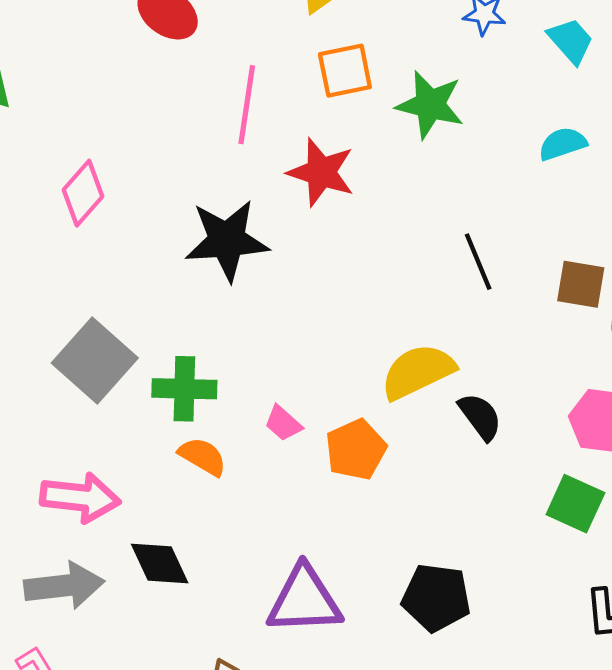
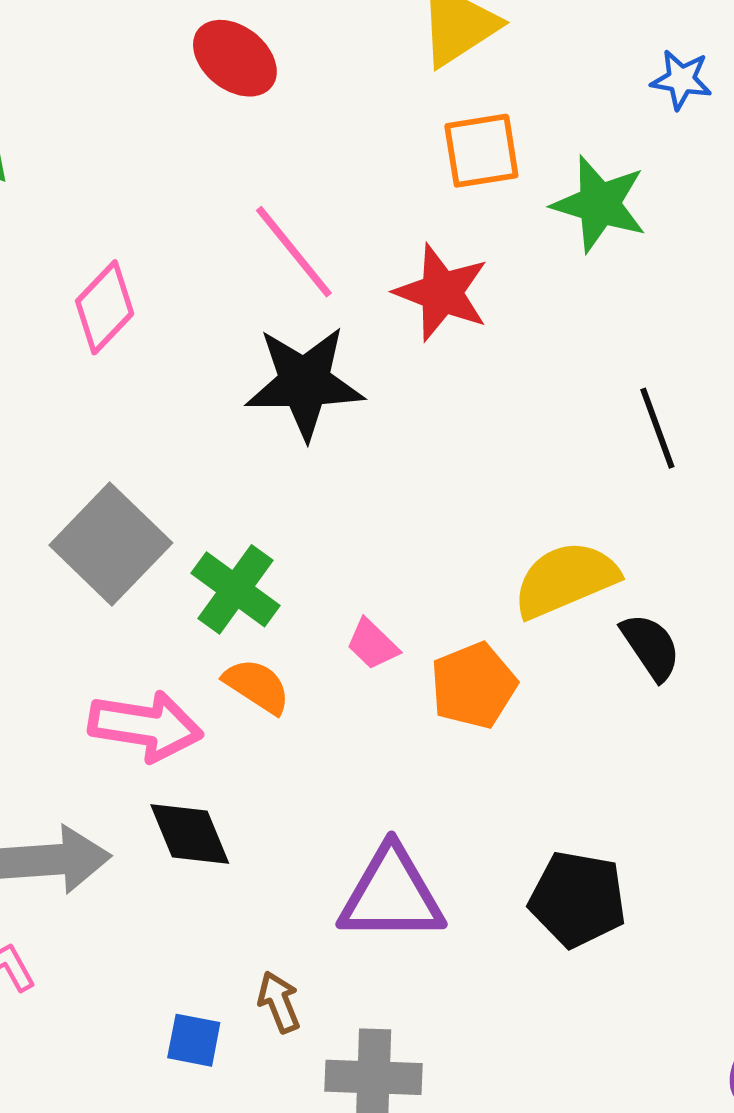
pink line: (247, 105) -> (294, 252), moved, turned -50
green cross: (184, 389) -> (235, 589), turned 32
pink arrow: (80, 498) -> (145, 726), moved

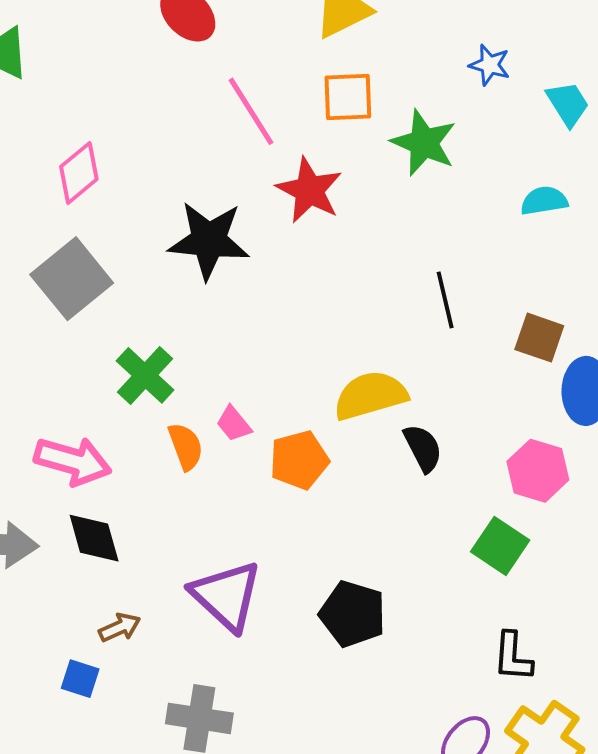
pink line: (294, 252) -> (251, 111), moved
gray square: (111, 544) -> (72, 279), moved
orange semicircle: (257, 686) -> (186, 446), moved, turned 30
purple triangle: (391, 895) -> (226, 596), turned 36
brown arrow: (279, 1002) -> (120, 627), moved, turned 81

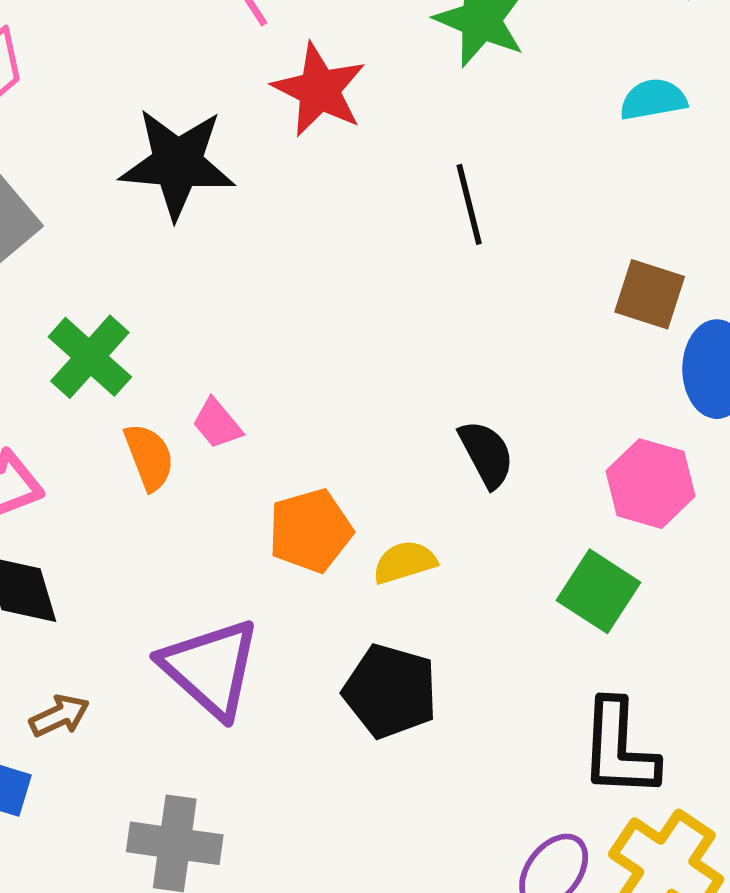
black line: (445, 300) -> (469, 204), moved
yellow semicircle: (370, 395) -> (405, 562), moved, size x0.6
orange pentagon: (299, 460) -> (310, 531), moved
black L-shape: (513, 657) -> (619, 749), size x1.4

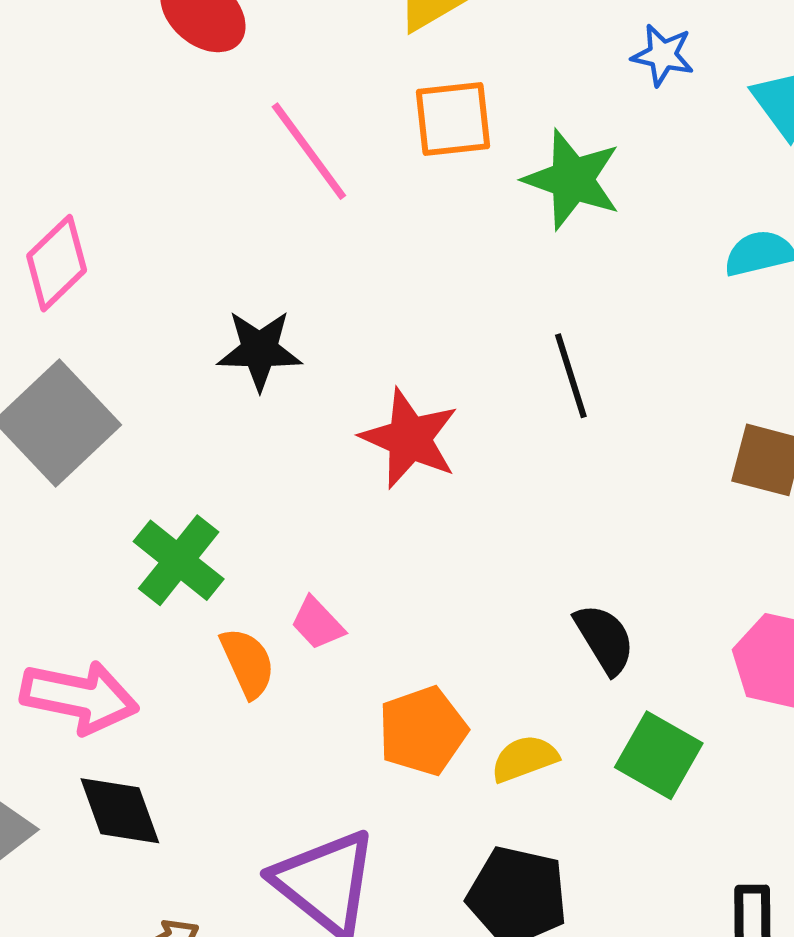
red star: (319, 90) -> (410, 438), moved
black star: (177, 163) -> (259, 350), size x0.7
green square: (599, 591) -> (659, 755), moved

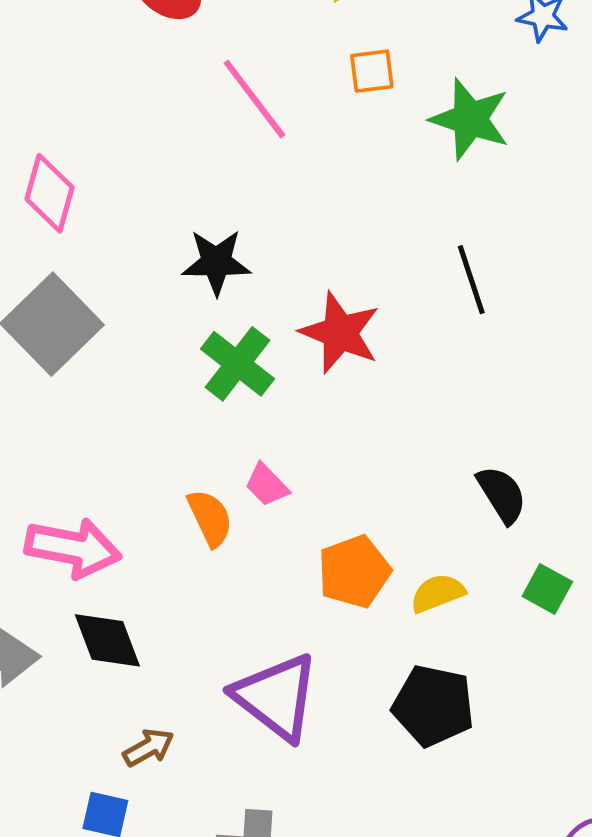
orange square: (453, 119) -> (372, 71), size x0.7
pink diamond: (57, 263) -> (49, 193), turned -30
green cross: (179, 560) -> (237, 364), moved
green square: (659, 755) -> (547, 589), size x0.7

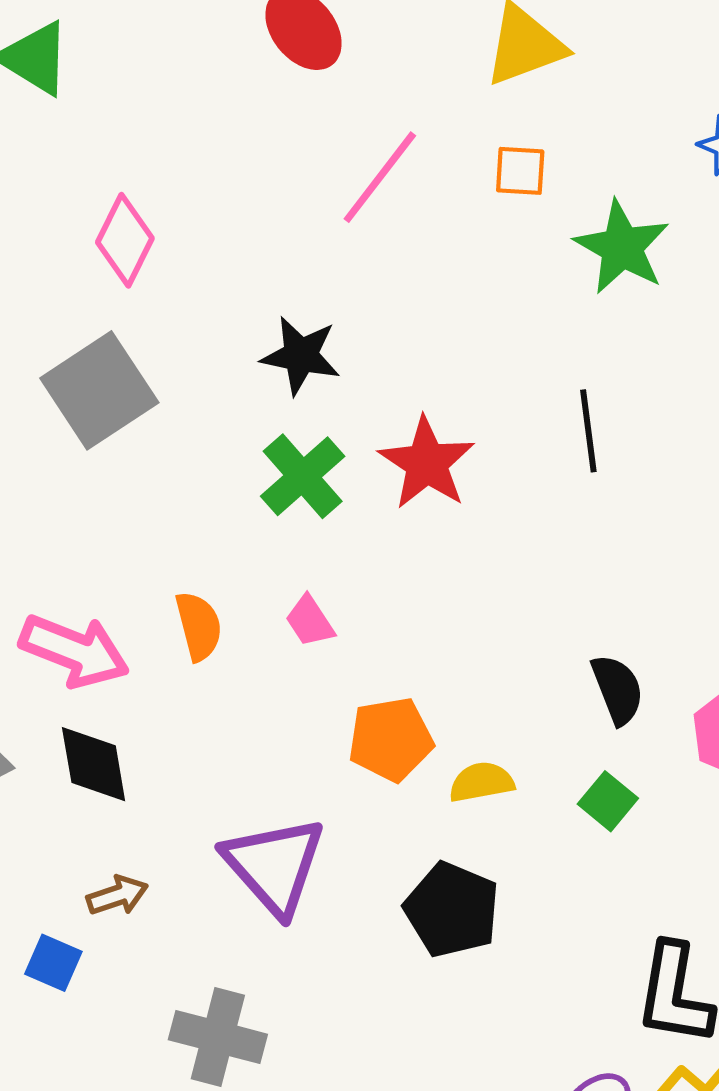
pink line: (254, 99) -> (380, 177), turned 64
black semicircle: (502, 494) -> (617, 689), moved
orange semicircle: (210, 518) -> (199, 626), moved

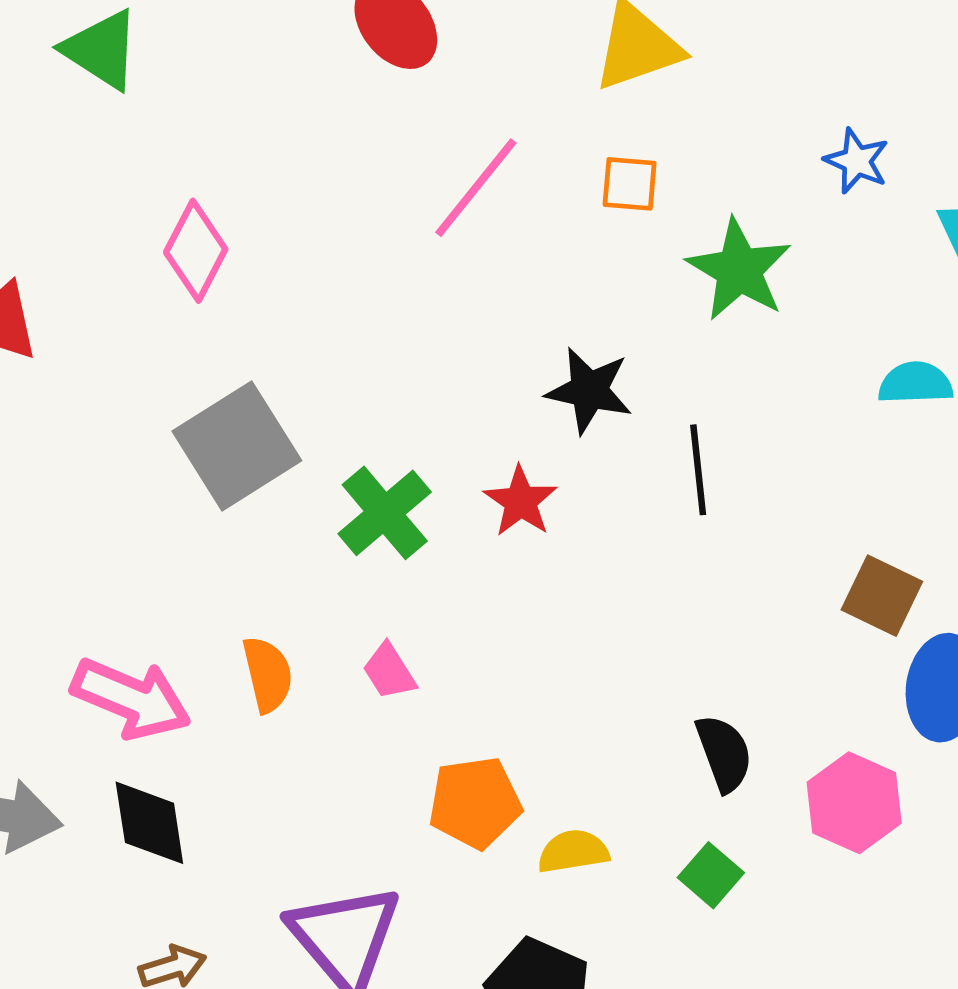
black star: (301, 355) -> (589, 390), moved
gray square: (99, 390) -> (237, 446), moved
red star: (427, 463) -> (521, 501), size x0.7

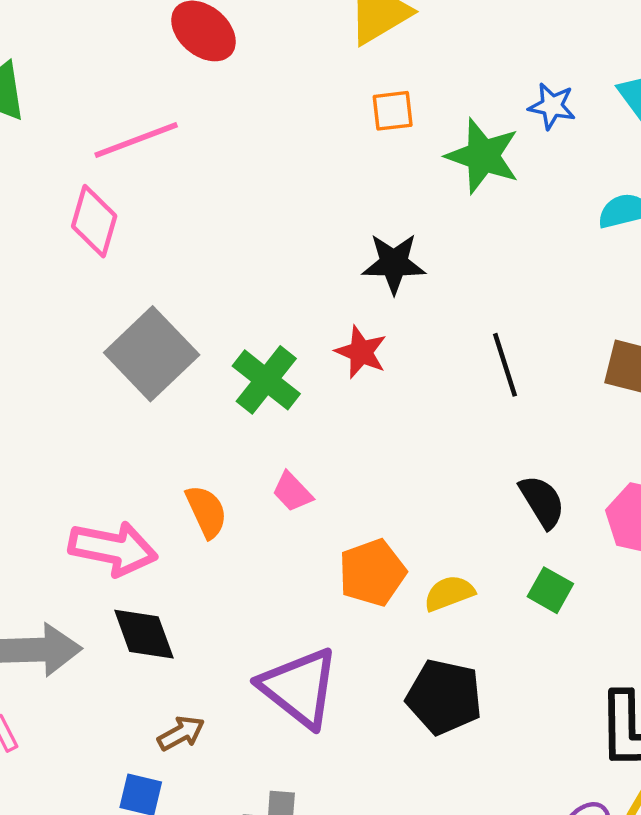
blue star: (857, 161) -> (552, 106), moved
pink line: (476, 188) -> (136, 140), moved, turned 42
black line: (698, 470) -> (505, 365), moved

